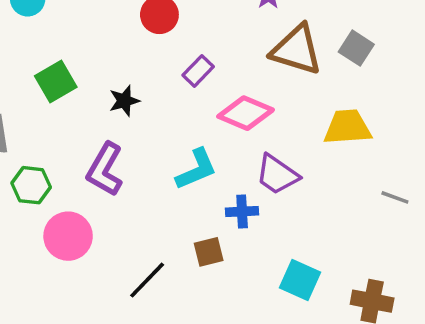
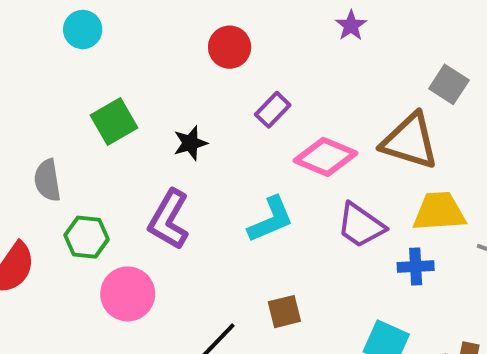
brown triangle: (297, 50) -> (410, 141), moved
yellow trapezoid: (347, 127) -> (439, 212), moved
blue cross: (242, 212) -> (416, 266), moved

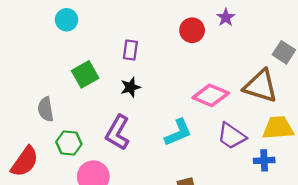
red circle: (230, 47) -> (192, 30), moved
purple rectangle: (273, 110) -> (130, 50), moved, turned -36

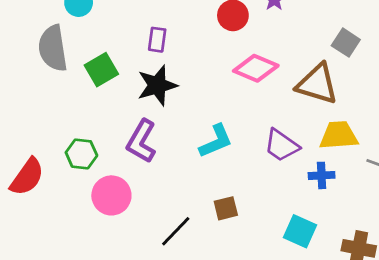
black star: (130, 87) -> (157, 85), size x1.6
pink diamond: (211, 95) -> (256, 68), moved
gray semicircle: (46, 109) -> (53, 48), moved, size x1.5

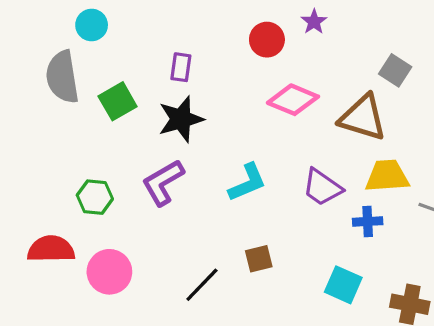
purple L-shape: (141, 141) -> (163, 183), turned 30
red semicircle: (27, 177) -> (51, 249), moved, turned -126
pink circle: (111, 195) -> (109, 272), moved

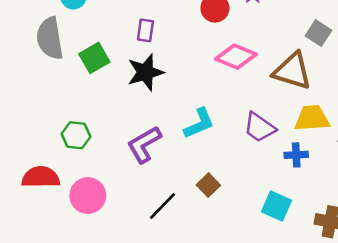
purple L-shape: (163, 183) -> (144, 144), moved
brown square: (259, 259) -> (208, 185), turned -30

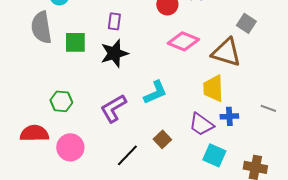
green square: (94, 58) -> (75, 42), turned 30
yellow trapezoid: (312, 118) -> (213, 88), moved, turned -88
purple trapezoid: (259, 127) -> (201, 124), moved

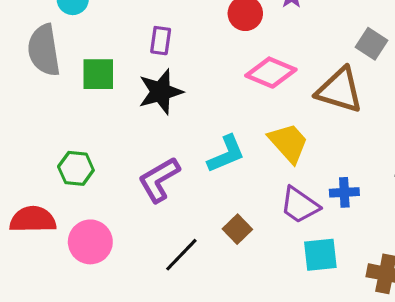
yellow trapezoid: (213, 88) -> (288, 143), moved, turned 140
cyan square: (214, 155) -> (320, 255), turned -30

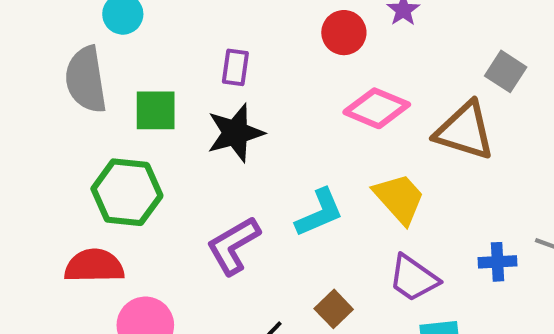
green hexagon: (76, 168) -> (127, 192), moved, size x1.5
blue cross: (344, 192) -> (497, 262), moved
red semicircle: (33, 220) -> (94, 266), moved

